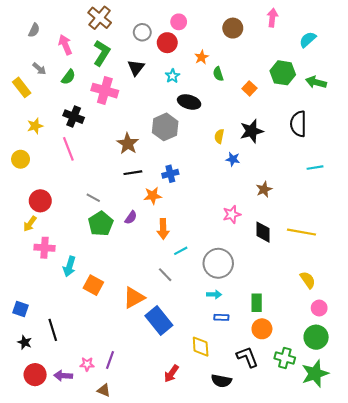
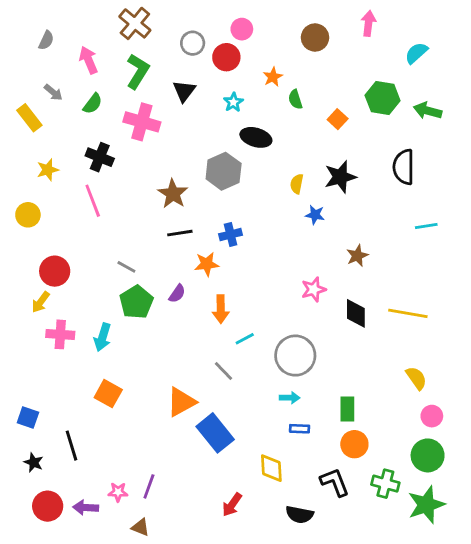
cyan arrow: (69, 266) -> (103, 337), moved
orange square: (93, 285) -> (108, 394), moved

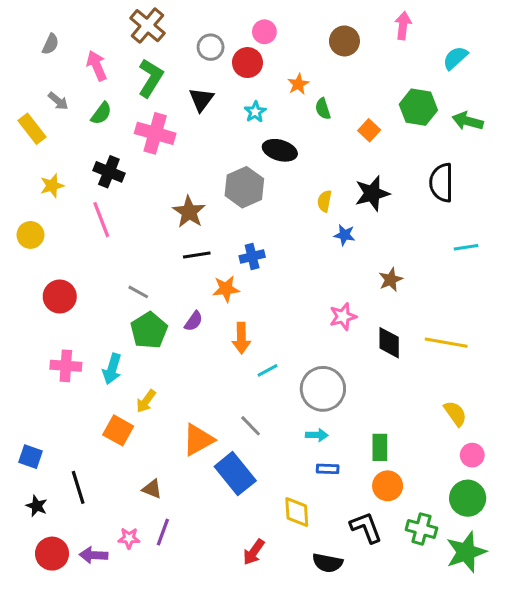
yellow arrow: (41, 302) -> (146, 401), moved
gray line: (224, 371) -> (251, 426), moved
brown triangle: (141, 527) -> (152, 489), moved

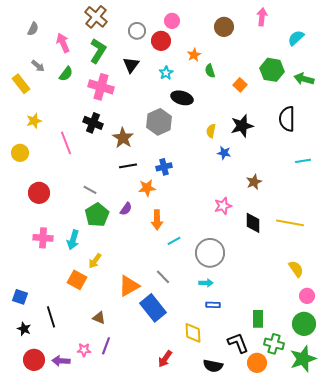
black cross: (109, 172) -> (93, 123), moved
green rectangle: (380, 447) -> (258, 319), moved
orange circle: (388, 486) -> (257, 363), moved

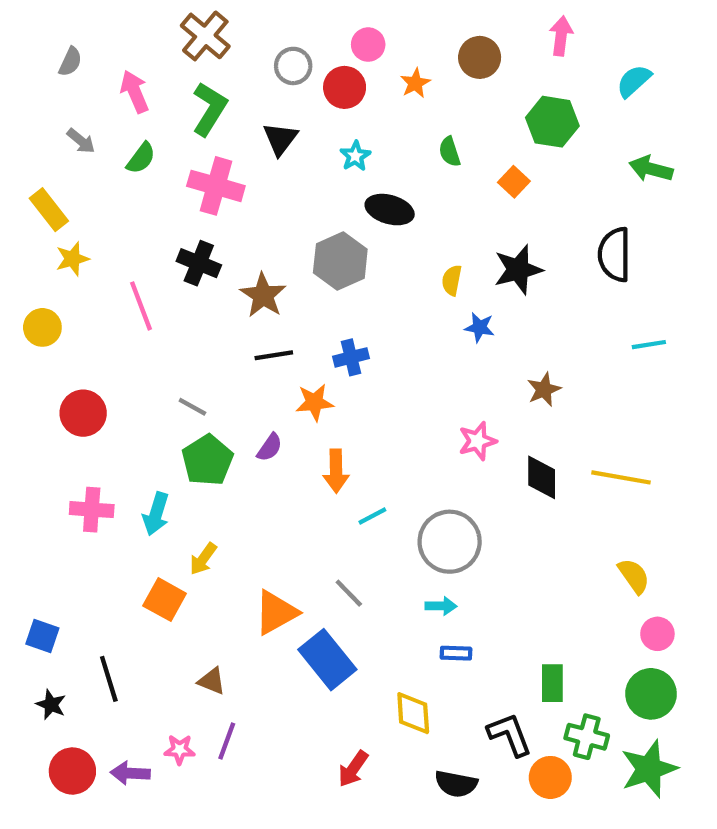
orange star: (194, 55) -> (415, 83), moved
green hexagon: (272, 70) -> (552, 122), moved
yellow rectangle: (21, 84) -> (49, 210), moved

